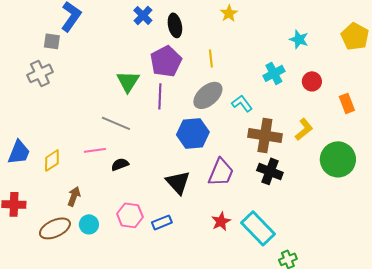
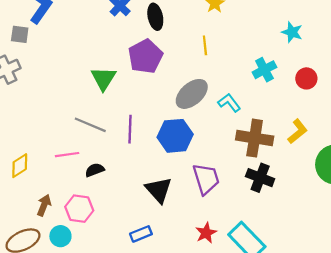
yellow line: (211, 58) -> (205, 45), moved
purple line: (160, 96) -> (130, 129), moved
purple trapezoid: (221, 172) -> (206, 179), turned -40
pink hexagon: (130, 215) -> (79, 209), moved

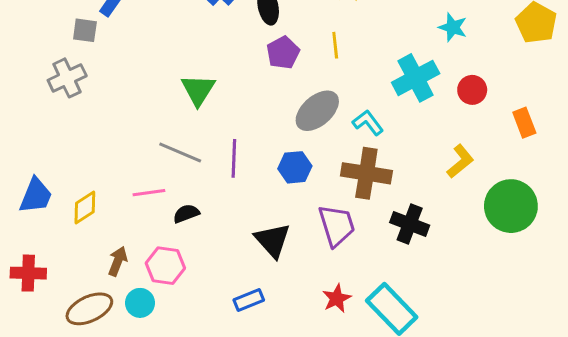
purple pentagon: (145, 56) -> (283, 53), moved, size x0.7
cyan cross: (264, 70) -> (416, 78), size x1.4
blue hexagon: (175, 136) -> (295, 167), size x0.7
brown cross: (255, 138) -> (366, 173), moved

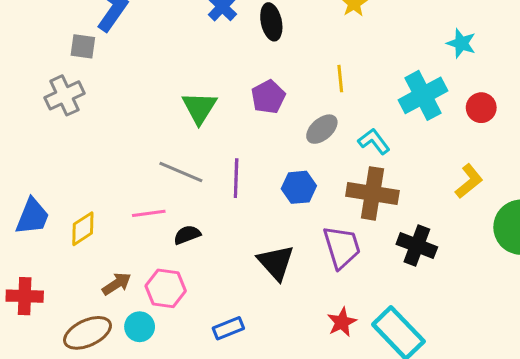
yellow line: (335, 45) -> (340, 79), moved
purple pentagon: (283, 53) -> (268, 97), moved
gray ellipse: (317, 111) -> (322, 129), size x0.7
brown arrow: (118, 261) -> (117, 284), turned 36
blue rectangle: (249, 300) -> (228, 328), moved

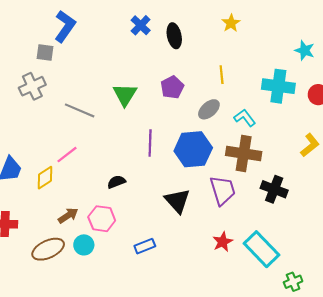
cyan cross: (423, 95) -> (278, 86), turned 36
gray line: (181, 172) -> (80, 110), moved
blue hexagon: (299, 187) -> (193, 149), size x1.6
pink line: (149, 213) -> (67, 155), moved, turned -30

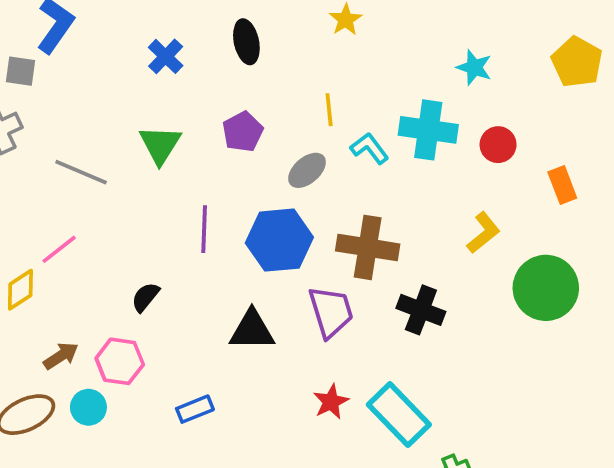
blue cross: (141, 25) -> (166, 56), moved
cyan L-shape: (245, 118) -> (369, 148), moved
black semicircle: (116, 182) -> (145, 297), turned -30
black triangle: (177, 201) -> (252, 330), turned -48

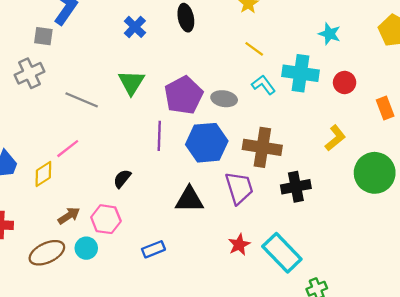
yellow line: (329, 110) -> (254, 49), moved, turned -48
purple pentagon: (243, 132) -> (184, 95), moved, size x1.5
gray ellipse: (307, 170) -> (224, 99), turned 50
black cross: (421, 310) -> (296, 187), turned -32

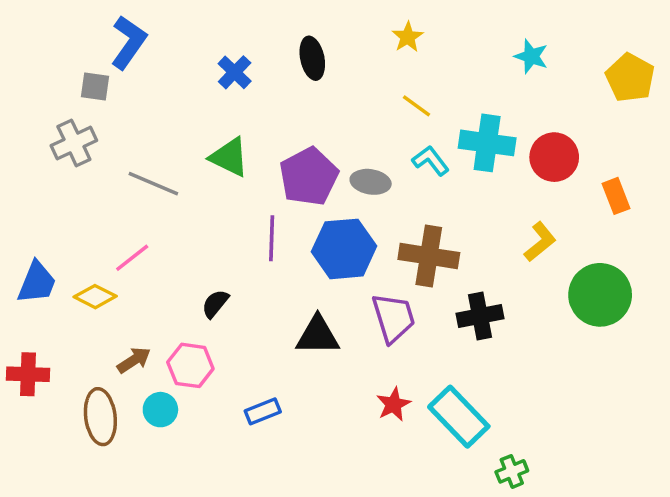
cyan star: (329, 34) -> (531, 56), moved
green triangle: (131, 82) -> (229, 157), turned -36
red circle: (345, 82) -> (554, 157), size x1.4
yellow diamond: (43, 174) -> (95, 297), turned 60
brown ellipse: (47, 253) -> (100, 417), turned -72

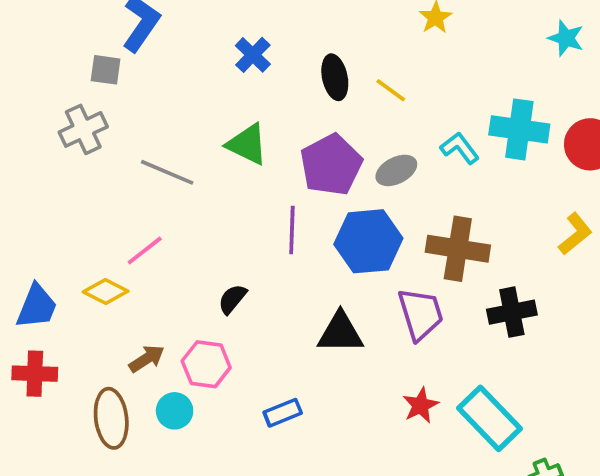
black ellipse: (312, 58) -> (335, 77), moved
yellow line: (416, 106) -> (391, 90), moved
gray ellipse: (371, 182) -> (396, 170), turned -36
blue trapezoid: (37, 282) -> (37, 306), moved

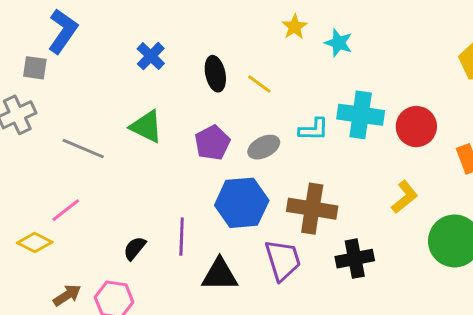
cyan star: (566, 38) -> (339, 43), moved
cyan L-shape: (460, 148) -> (314, 129), turned 128
purple pentagon: (331, 165) -> (212, 143), size x0.7
purple line: (292, 230) -> (182, 237), moved

